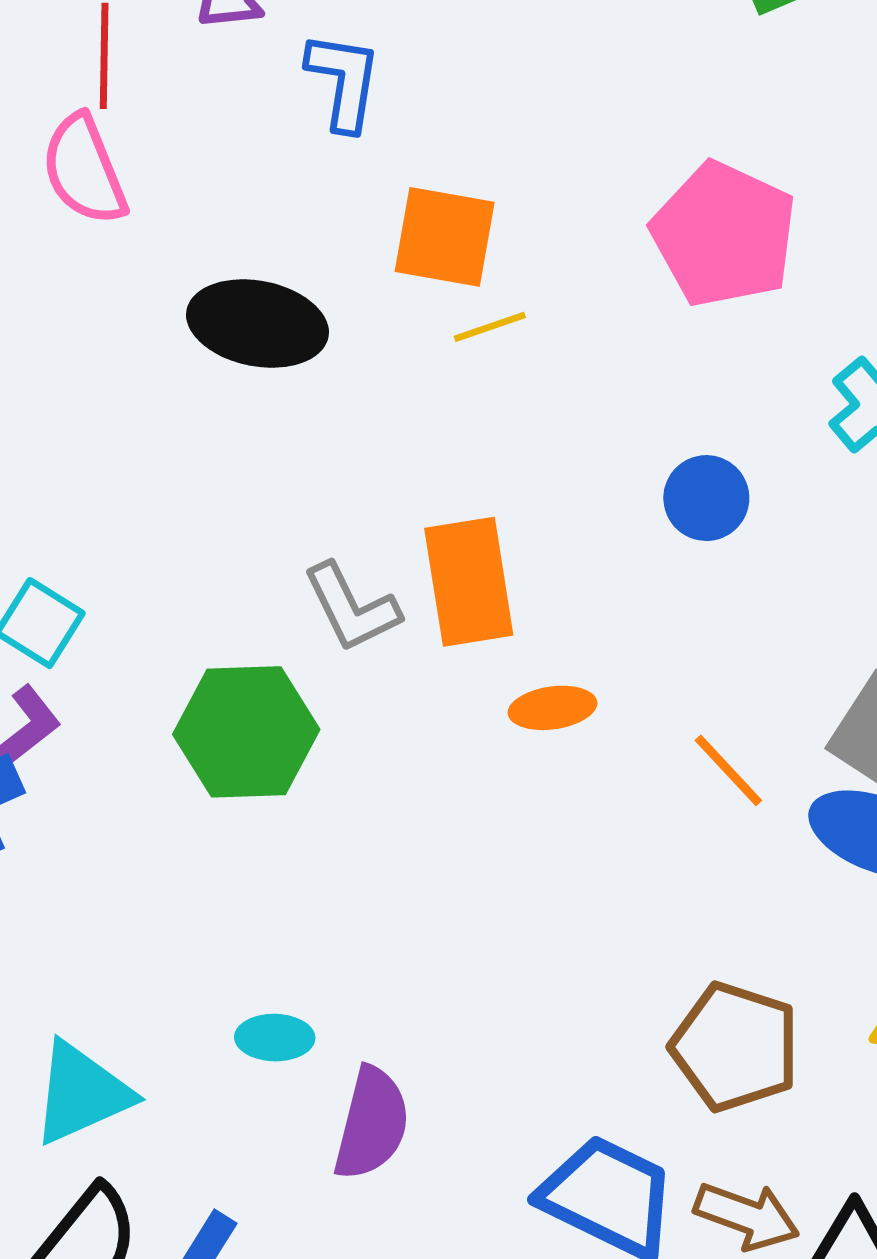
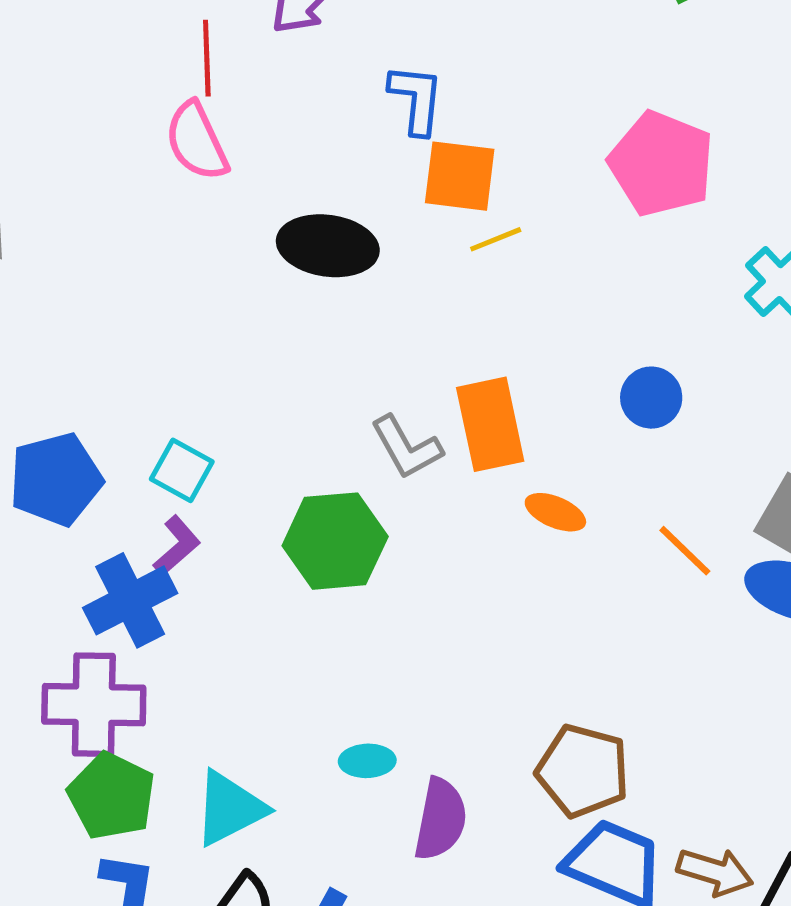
blue L-shape: (344, 81) -> (416, 99), moved
blue circle: (706, 498) -> (651, 398), moved
orange ellipse: (552, 708) -> (555, 512), turned 34
brown pentagon: (735, 1047) -> (583, 771), moved

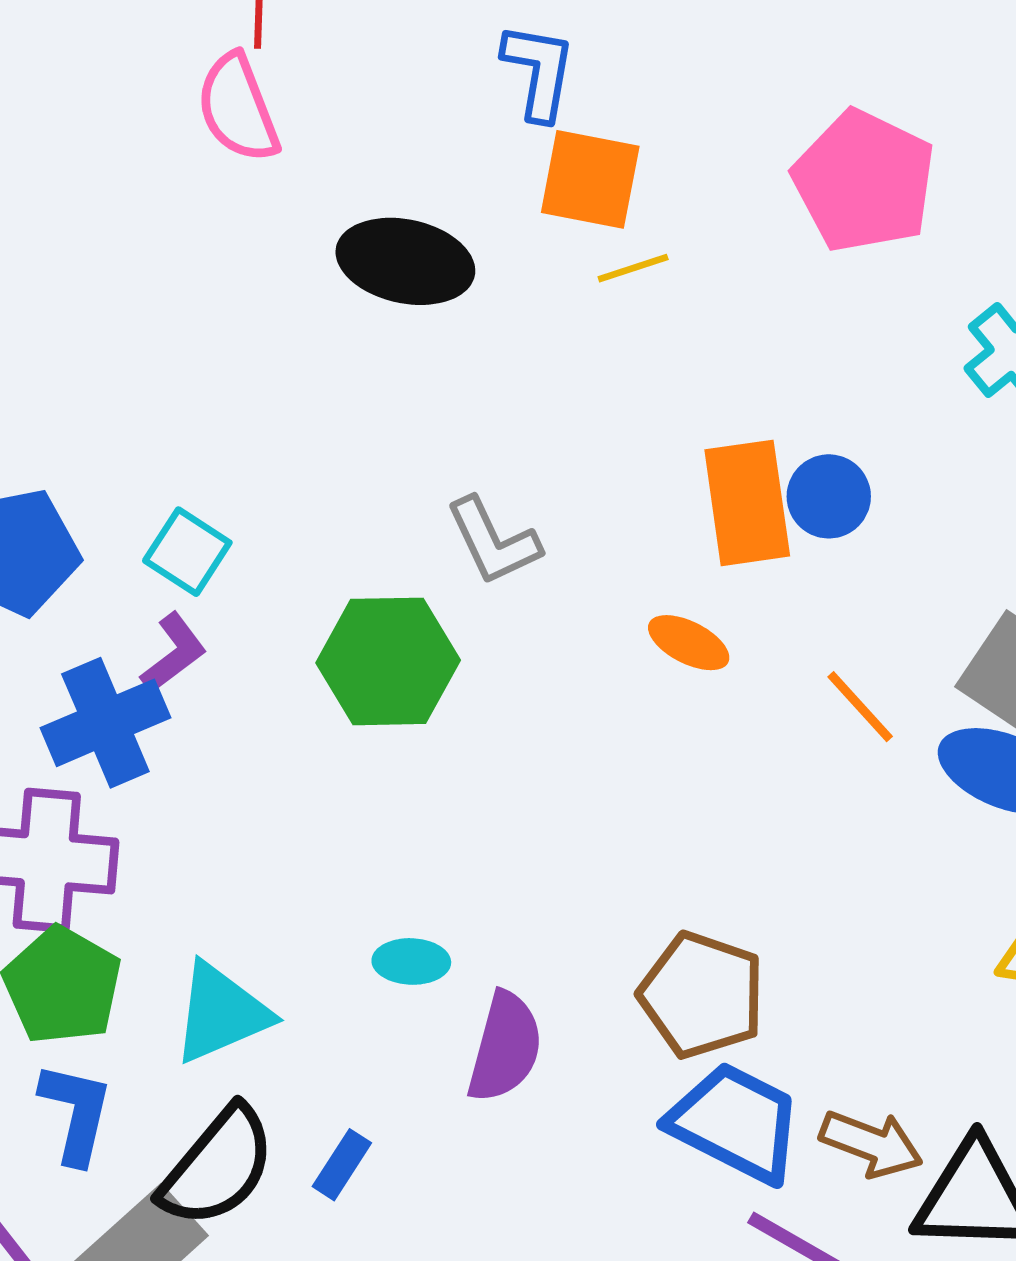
orange rectangle: (490, 424) -> (747, 503), moved

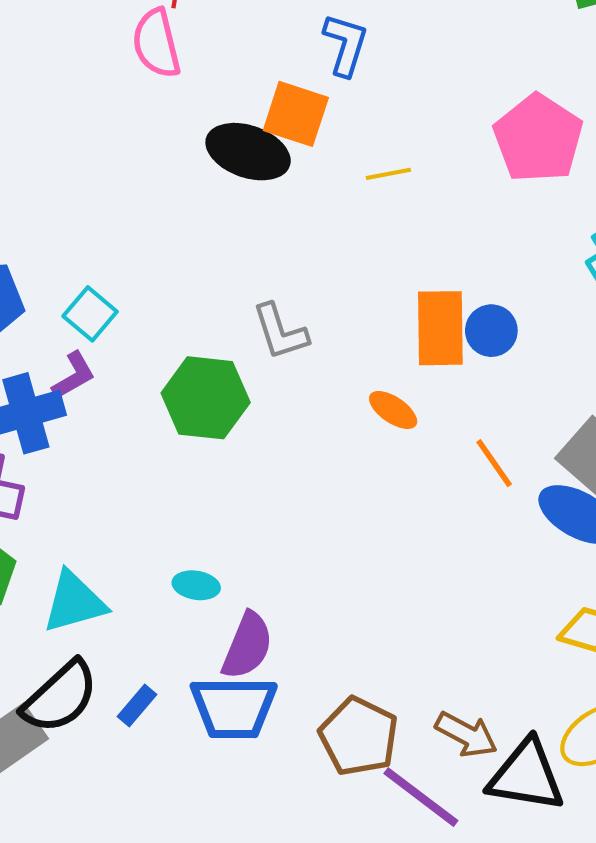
orange square: (590, 179) -> (296, 114), moved
brown pentagon: (702, 995) -> (359, 736), moved
blue trapezoid: (736, 1123) -> (234, 708), moved, turned 146

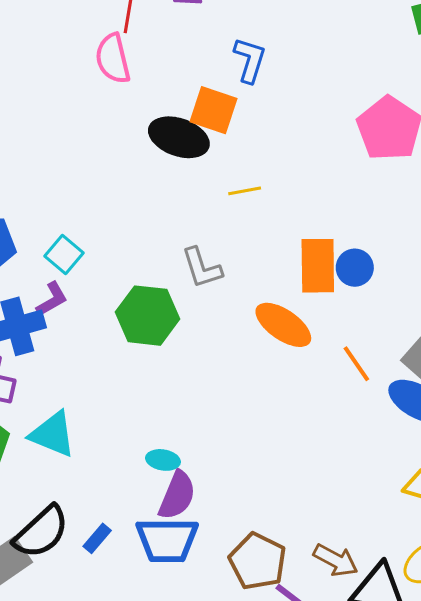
yellow line: (388, 174) -> (245, 191), moved
orange ellipse: (393, 410) -> (283, 325), size x1.6
cyan ellipse: (196, 585) -> (163, 460), moved
cyan triangle: (74, 602) -> (53, 434), moved, turned 38

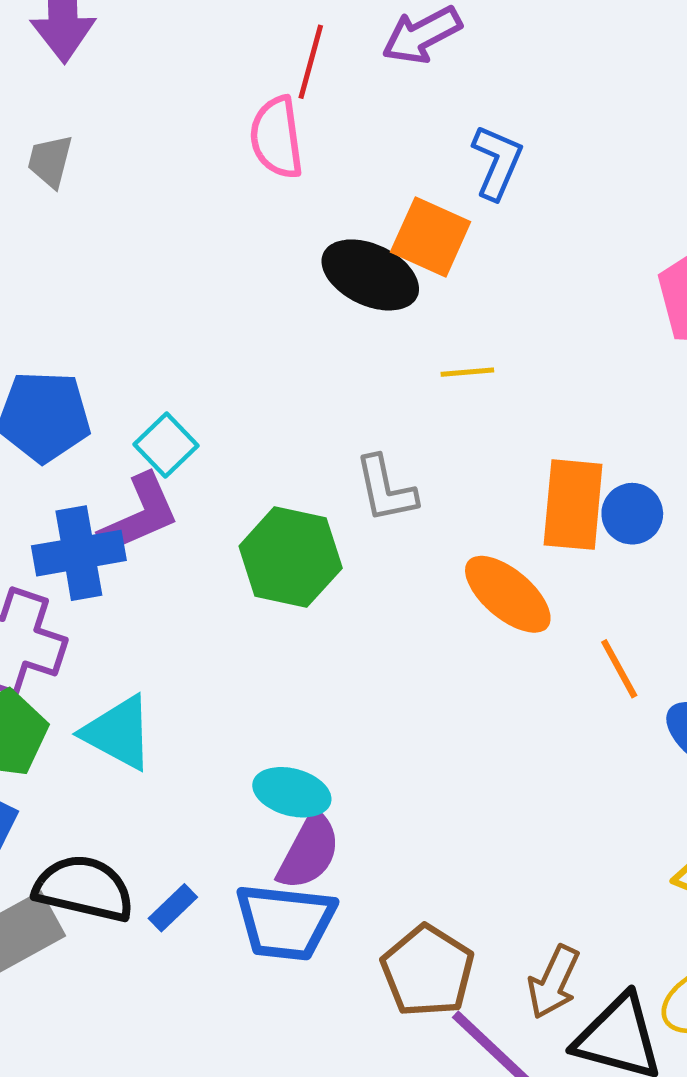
purple L-shape: (52, 299) -> (139, 515), size x1.5
cyan ellipse: (163, 460) -> (292, 792), size x1.4
black semicircle: (41, 532) -> (84, 888), turned -130
brown arrow: (336, 560) -> (554, 982), turned 81

